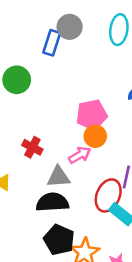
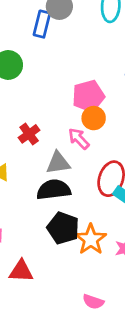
red cross: (32, 147) -> (29, 134), turned 30
pink arrow: (80, 155) -> (79, 139), turned -100

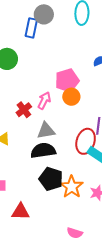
pink arrow: (79, 139) -> (44, 101), moved, turned 72

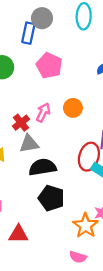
pink pentagon: (67, 80) -> (49, 65), moved, turned -30
gray triangle: (46, 131) -> (29, 144), moved
orange star: (72, 187) -> (86, 226), moved

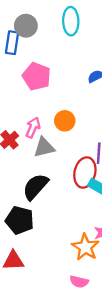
gray triangle: (29, 144) -> (44, 147), moved
black semicircle: (43, 167) -> (35, 187), turned -36
black pentagon: (51, 198) -> (20, 220), moved

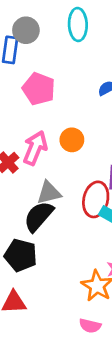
pink arrow: (33, 127) -> (35, 148), size x1.4
gray triangle: (44, 147) -> (49, 193), moved

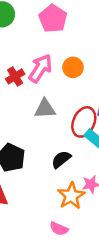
black semicircle: (39, 216) -> (61, 159), moved, size x0.7

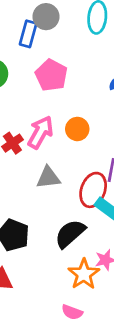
black semicircle: (61, 159) -> (70, 234), size x1.4

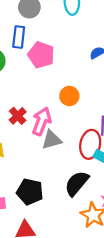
blue rectangle: (28, 34) -> (19, 37), moved
pink arrow: (40, 132) -> (42, 121), moved

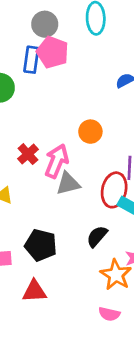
pink pentagon: (41, 55) -> (53, 52), moved
black semicircle: (77, 183) -> (97, 236), size x0.7

